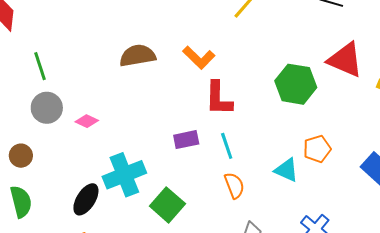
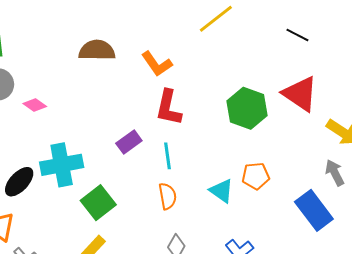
purple rectangle: (186, 140) -> (129, 142), turned -35

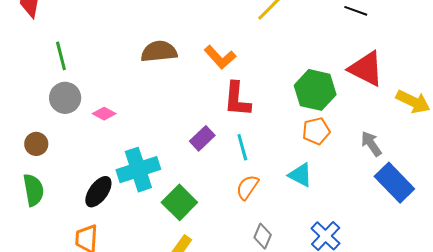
gray arrow: (335, 173) -> (371, 144), moved
orange pentagon: (256, 176) -> (316, 131), moved
orange semicircle: (168, 196) -> (247, 187), turned -128

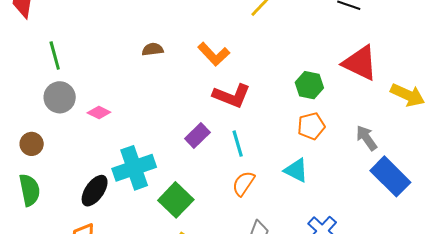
brown semicircle: (159, 51) -> (153, 49), size x0.6
green hexagon: (315, 90) -> (309, 85), size x0.7
red L-shape: (237, 99) -> (232, 96), turned -72

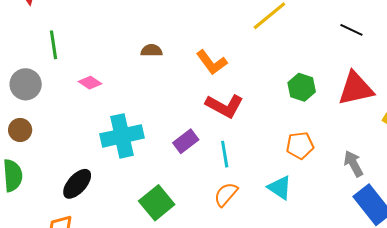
red triangle: (360, 63) -> (356, 89), turned -45
green hexagon: (309, 85) -> (302, 87), moved
gray circle: (60, 97) -> (26, 84), moved
pink diamond: (99, 112) -> (90, 83), moved
cyan cross: (134, 168) -> (122, 136), moved

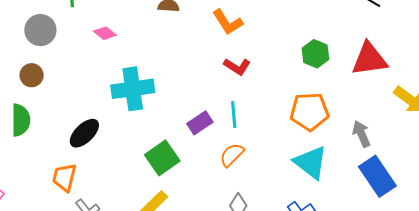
red L-shape: (224, 106) -> (237, 66), size x0.7
purple rectangle: (186, 141) -> (200, 123), moved
orange pentagon: (300, 145) -> (309, 112), size x1.4
cyan triangle: (280, 188) -> (311, 163), moved, size x1.4

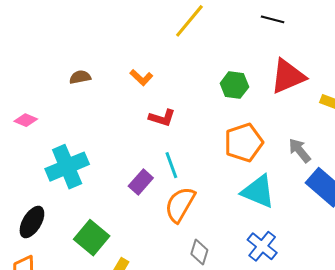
orange L-shape: (228, 22) -> (141, 78), size x0.7
orange semicircle: (232, 155) -> (180, 205), size x1.4
green square: (162, 158) -> (92, 238), moved

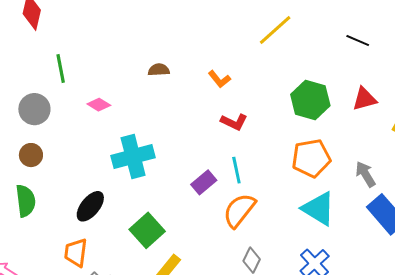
red triangle: (288, 76) -> (364, 99), size x0.7
green hexagon: (234, 85) -> (310, 100), size x1.4

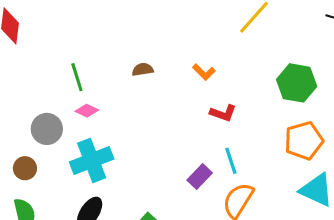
green line: (61, 68) -> (77, 77), moved
gray circle: (34, 109) -> (47, 129), moved
cyan cross: (133, 157) -> (92, 160), moved

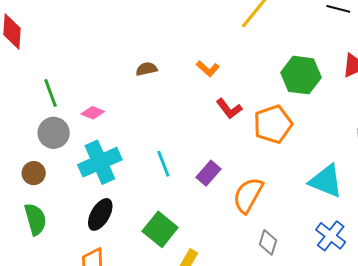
green line: (77, 77) -> (50, 93), moved
red L-shape: (223, 113) -> (229, 109), turned 36
orange pentagon: (304, 141) -> (273, 124), moved
cyan line: (231, 161) -> (163, 164), moved

